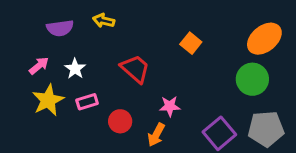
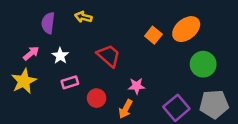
purple semicircle: (60, 28) -> (48, 23), turned 105
orange ellipse: (264, 39) -> (186, 29), moved
yellow star: (48, 100) -> (24, 81), moved

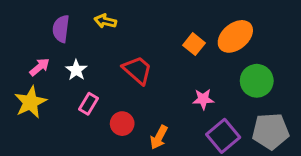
pink rectangle: (70, 82) -> (88, 104), turned -42
pink star: (137, 86) -> (203, 99), moved

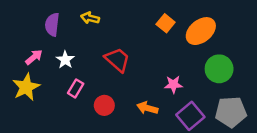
orange square: (194, 44) -> (166, 23), moved
orange arrow: (159, 137) -> (147, 108), moved, turned 78

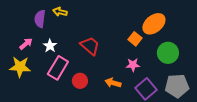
yellow arrow: (90, 18) -> (60, 12), moved
orange square: (166, 23) -> (135, 39), moved
yellow star: (26, 87) -> (20, 67), turned 30
pink rectangle: (76, 88) -> (58, 68), size x1.6

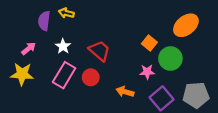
orange ellipse: (154, 24) -> (186, 25), moved
white star: (50, 46) -> (63, 46), moved
green circle: (168, 53) -> (170, 58), moved
red circle: (80, 81) -> (91, 77), moved

